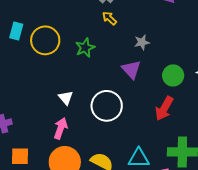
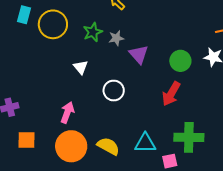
gray star: (142, 42) -> (116, 38), moved
white triangle: (66, 98) -> (81, 67), moved
white circle: (107, 106) -> (114, 91), size x0.7

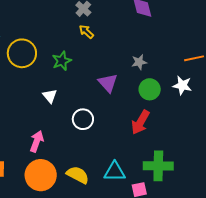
gray star: (116, 38) -> (139, 62), moved

